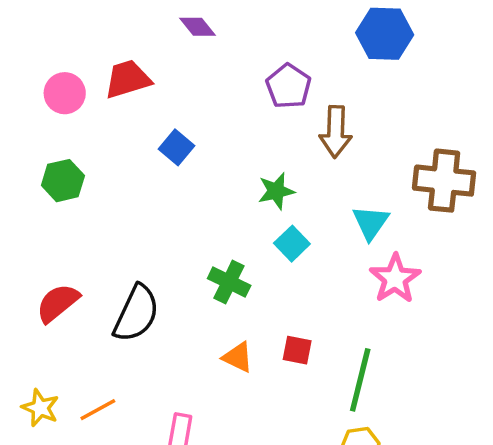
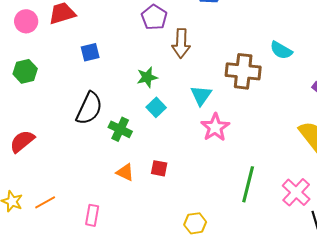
blue square: (177, 147) -> (90, 52), turned 36
black semicircle: (136, 313) -> (89, 108), moved
green line: (360, 380) -> (248, 184), moved

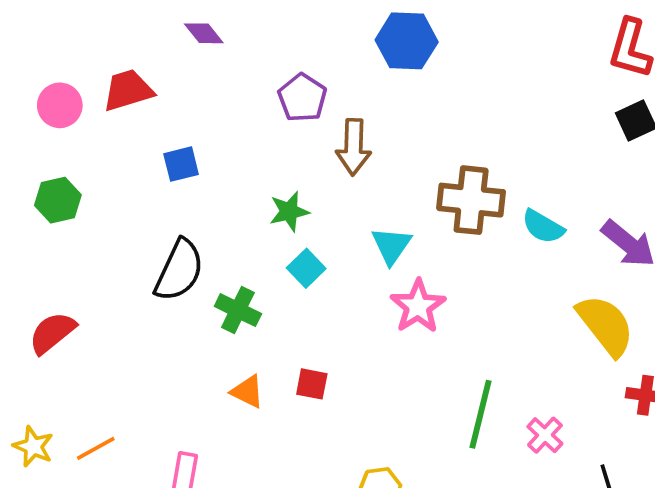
cyan semicircle: (281, 50) -> (543, 227), moved
pink cross: (296, 192) -> (545, 435), moved, size x0.7

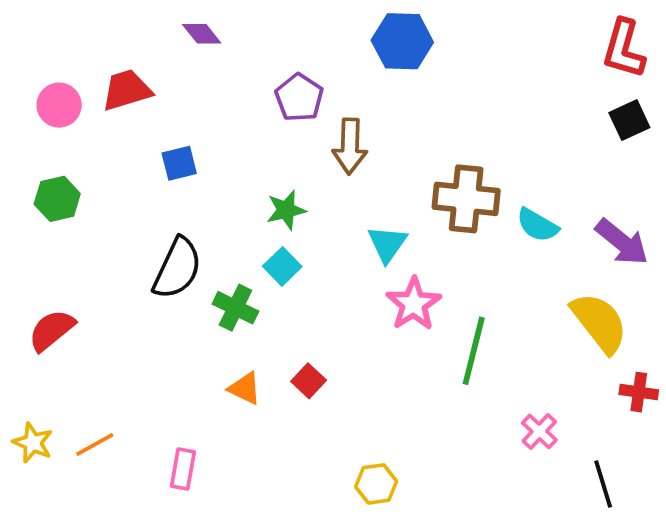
cyan square: (306, 268) -> (282, 266), moved
red square: (312, 384) -> (309, 381), turned 32
green line: (480, 414) -> (474, 351), moved

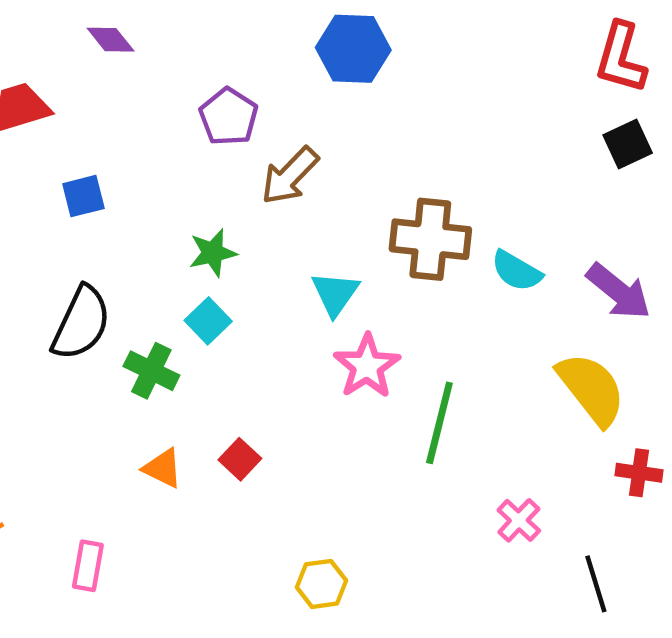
brown arrow: (350, 146) -> (290, 176), turned 42

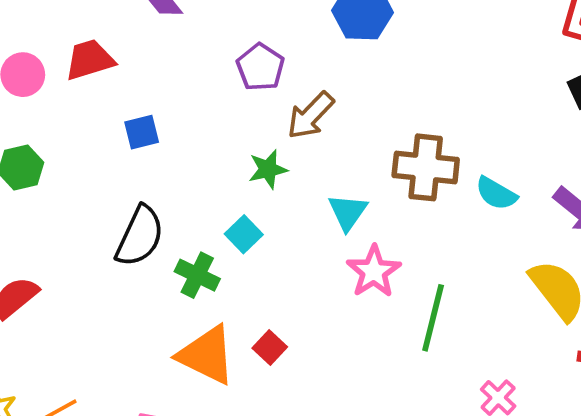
green star: (213, 253) -> (268, 169), moved
orange triangle: (163, 468) -> (207, 355), size x1.8

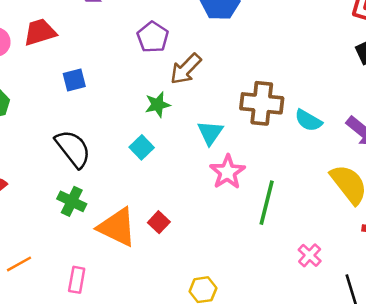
black semicircle: (140, 236) -> (73, 149), turned -63
green cross: (197, 275) -> (72, 201), moved

